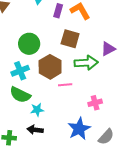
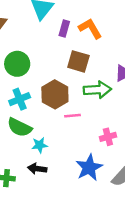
green circle: (29, 44) -> (17, 64), moved

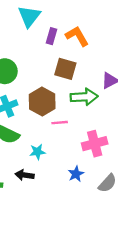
pink cross: (108, 137) -> (95, 144), size x1.5
cyan star: (40, 145) -> (37, 152), moved
blue star: (89, 167) -> (76, 174), size x0.6

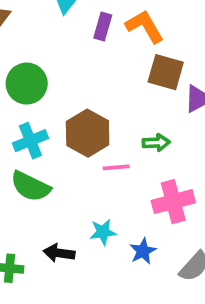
brown square: (65, 69) -> (166, 72), moved
green arrow: (84, 97) -> (156, 143), moved, size x0.6
cyan star: (37, 152) -> (103, 232), moved

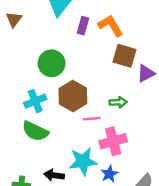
green circle: (27, 84) -> (52, 63), moved
pink cross: (173, 202) -> (113, 141), moved
cyan star: (103, 232) -> (83, 161), size x1.6

